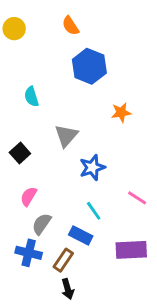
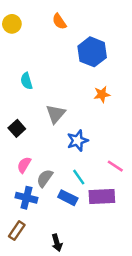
blue hexagon: (89, 66) -> (92, 52), moved
gray semicircle: (42, 224) -> (45, 178), moved
purple rectangle: (131, 250) -> (102, 197), moved
blue cross: (29, 253) -> (26, 198), moved
brown rectangle: (63, 260) -> (17, 231), moved

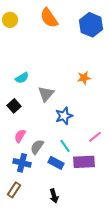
orange semicircle: (59, 21) -> (49, 18), size x1.5
blue hexagon: (92, 52) -> (91, 25), moved
cyan semicircle: (26, 81) -> (22, 78), moved, turned -104
pink line: (115, 166) -> (95, 137), turned -72
black arrow: (57, 243) -> (54, 196), moved

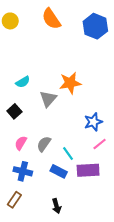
orange star: (84, 78) -> (70, 83), moved, size x1.5
blue star: (64, 116) -> (93, 122), moved
gray semicircle: (37, 147) -> (44, 144), moved

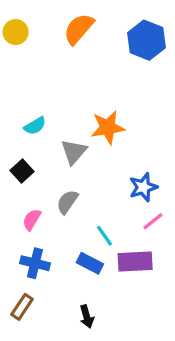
orange semicircle: (51, 19) -> (79, 29), turned 75
gray semicircle: (44, 144) -> (67, 202), moved

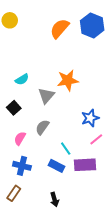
orange semicircle: (79, 29) -> (60, 28), moved

